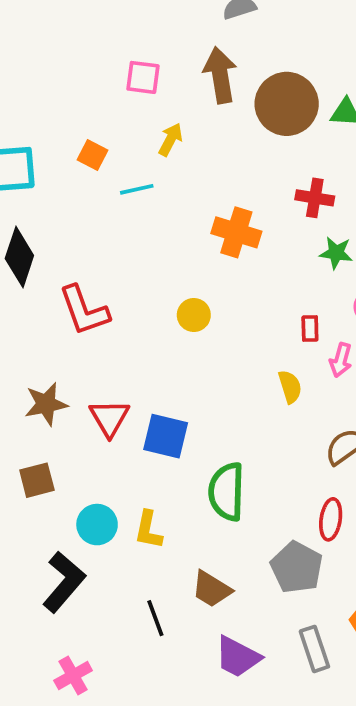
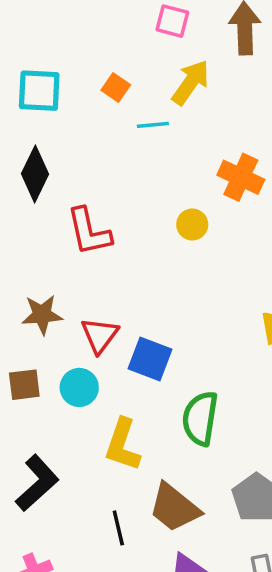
yellow arrow: (171, 139) -> (191, 82), size x1.5
yellow circle: (194, 315) -> (192, 225), moved
cyan circle: (97, 525) -> (79, 387), moved
yellow L-shape: (148, 530) -> (122, 445), size x1.4
brown trapezoid: (212, 589) -> (174, 508), size x1.4

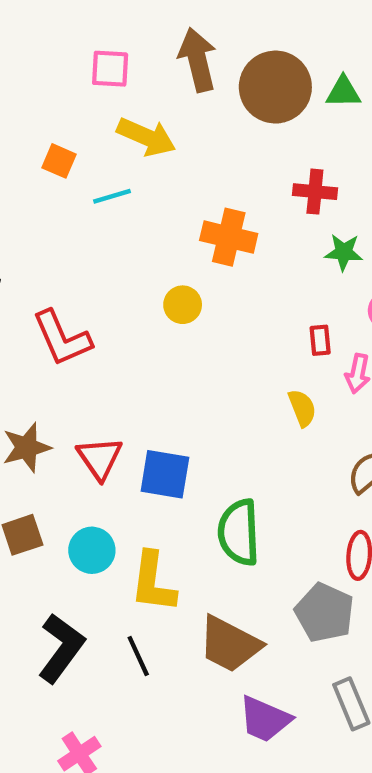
yellow arrow: (191, 82) -> (146, 137), turned 90
cyan circle: (79, 387) -> (92, 550), moved
black line: (118, 528) -> (138, 656), moved

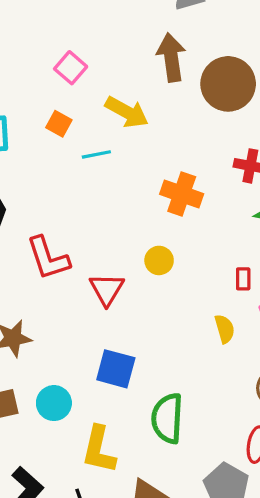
pink square: (110, 69) -> (71, 68), moved, turned 32
yellow circle: (183, 305) -> (159, 260), moved
red triangle: (100, 458) -> (107, 289), moved
cyan circle: (92, 550) -> (54, 403), moved

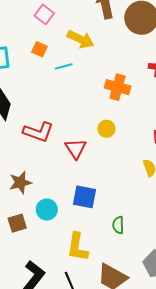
red L-shape: (48, 258) -> (38, 132), turned -48
cyan circle: (54, 403) -> (47, 210), moved
green semicircle: (167, 418) -> (118, 225), size x0.6

